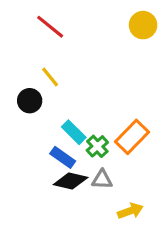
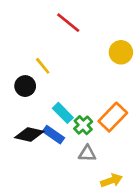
yellow circle: (143, 25) -> (121, 52), moved
red line: (50, 27) -> (68, 23), moved
black diamond: (71, 181) -> (29, 135), moved

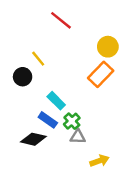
orange rectangle: (113, 117) -> (101, 74), moved
green cross: (83, 125) -> (72, 121), moved
black diamond: (29, 135) -> (33, 139), moved

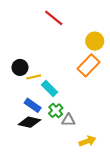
yellow line: (38, 59) -> (34, 77), moved, turned -64
blue rectangle: (48, 120) -> (33, 105), moved
green cross: (72, 121) -> (56, 111), moved

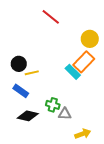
cyan rectangle: (49, 88) -> (73, 72), moved
blue rectangle: (33, 105) -> (21, 91), moved
green cross: (56, 111) -> (53, 105), turned -32

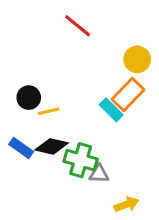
blue rectangle: (21, 91) -> (21, 148), moved
green cross: (53, 105) -> (81, 160), size x1.5
black diamond: (28, 116) -> (52, 146), moved

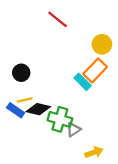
yellow line: (49, 111) -> (25, 100), moved
gray triangle: (99, 174) -> (73, 130), turned -35

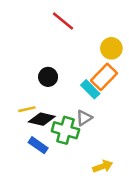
black circle: (21, 73) -> (48, 77), moved
blue rectangle: (16, 110) -> (38, 145), moved
gray triangle: (73, 130) -> (84, 118), moved

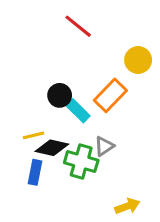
orange rectangle: (104, 77) -> (110, 95), moved
cyan rectangle: (90, 89) -> (78, 111), moved
blue rectangle: (38, 145) -> (35, 172), moved, turned 66

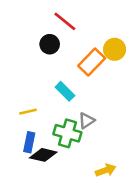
black circle: (60, 95) -> (50, 44), moved
orange rectangle: (110, 95) -> (92, 62), moved
black diamond: (52, 148) -> (43, 155), moved

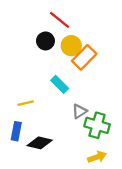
yellow circle: (115, 49) -> (71, 46), moved
green cross: (67, 133) -> (97, 125), moved
blue rectangle: (29, 142) -> (16, 131), moved

